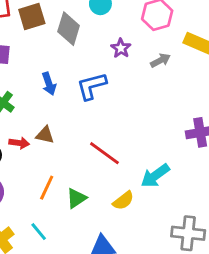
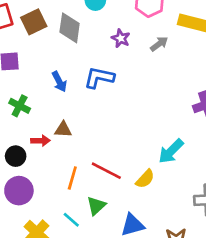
blue L-shape: (92, 86) -> (99, 78), turned 36
red line: (104, 153) -> (106, 171), moved
green triangle: (76, 198) -> (96, 206), moved

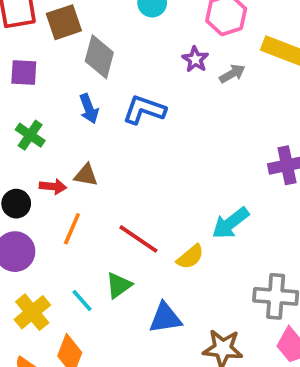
gray diamond: (70, 28) -> (99, 57), moved
purple star: (121, 38) -> (195, 59), moved
orange line: (72, 178) -> (72, 229), moved

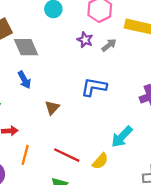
gray diamond: (99, 57) -> (26, 47), turned -30
blue L-shape: (144, 110) -> (94, 87), moved
brown triangle: (86, 175) -> (52, 108), moved, turned -49

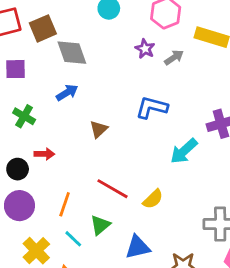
blue arrow: (24, 80) -> (67, 93), turned -96
cyan arrow: (122, 137) -> (184, 151), moved
orange line: (25, 155) -> (65, 204), moved

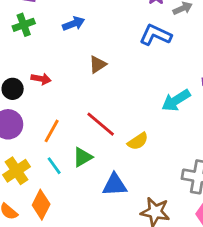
blue L-shape: (152, 107) -> (155, 35), moved
green cross: (24, 116) -> (24, 25), moved, turned 30

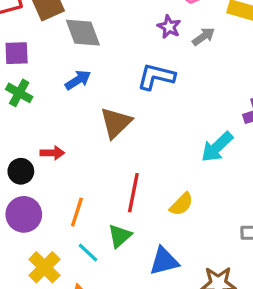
green cross: (24, 25) -> (19, 93), turned -30
blue L-shape: (155, 35) -> (156, 77), moved
brown triangle: (98, 64) -> (116, 123), size x1.5
red line: (101, 124) -> (133, 193), turned 72

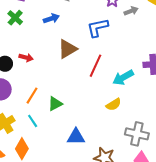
blue L-shape: (156, 77) -> (98, 28), turned -40
red line: (133, 193) -> (96, 66), moved
yellow semicircle: (181, 204) -> (114, 104), moved
green triangle: (120, 236) -> (55, 104), moved

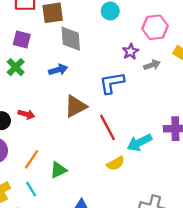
red line: (96, 66) -> (108, 127), turned -55
yellow semicircle: (114, 104) -> (116, 163), moved

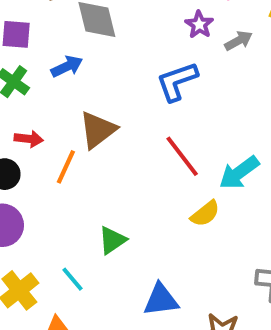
blue arrow: (58, 70) -> (67, 66), moved
brown triangle: (76, 106) -> (98, 130), moved
red arrow: (26, 114) -> (29, 139), moved
orange line: (32, 159) -> (66, 167), moved

